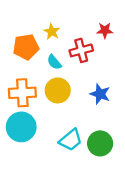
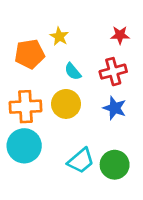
red cross: (81, 50) -> (113, 72), moved
cyan semicircle: (54, 62) -> (73, 72), moved

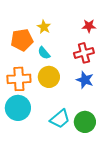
cyan semicircle: (73, 72) -> (44, 53), moved

